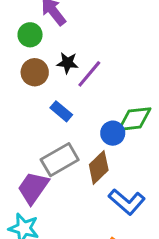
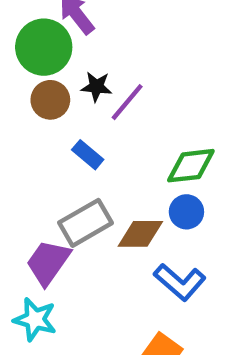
green circle: (30, 35) -> (44, 47), size x1.6
blue circle: (113, 133) -> (186, 212), moved
brown diamond: (99, 167) -> (140, 234), turned 44

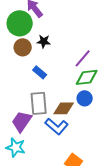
purple line: (127, 102) -> (83, 58), moved
gray rectangle: (85, 223) -> (39, 103), turned -65
blue L-shape: (180, 282) -> (57, 126), moved

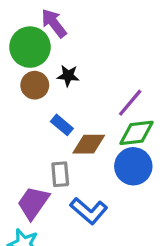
blue circle: (85, 98) -> (133, 166), size x1.5
gray rectangle: (39, 103) -> (60, 174), size x0.7
brown diamond: (64, 108) -> (89, 144), moved

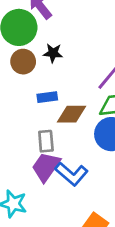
blue rectangle: (62, 125) -> (47, 97), turned -48
purple trapezoid: (33, 203) -> (46, 167), moved

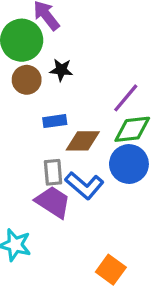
purple trapezoid: (46, 167) -> (53, 202), turned 88
blue L-shape: (71, 174) -> (84, 185), moved

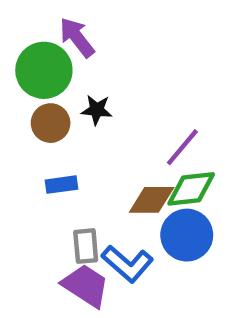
blue rectangle: (55, 121) -> (62, 185), moved
brown diamond: (83, 141) -> (152, 200), moved

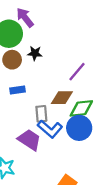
green diamond: (191, 189) -> (81, 108), moved
blue circle: (187, 235) -> (79, 128), moved
gray rectangle: (86, 246) -> (41, 114), moved

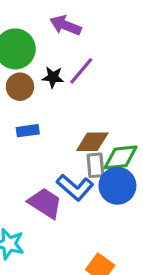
purple arrow: (25, 17) -> (66, 25), moved, turned -30
purple line: (77, 72) -> (81, 71), moved
gray rectangle: (41, 114) -> (95, 165), moved

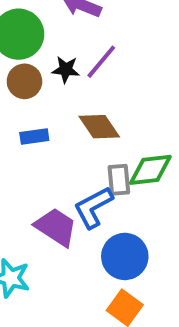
brown diamond: (92, 142) -> (99, 127), moved, turned 56
blue circle: (117, 186) -> (125, 256), moved
blue L-shape: (75, 187) -> (93, 207), turned 111

